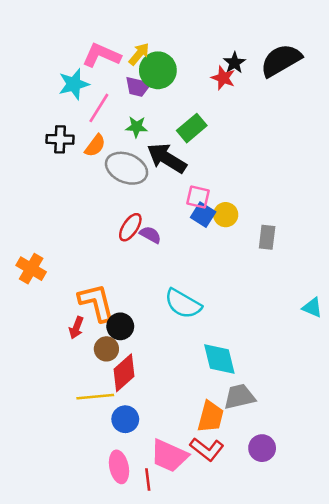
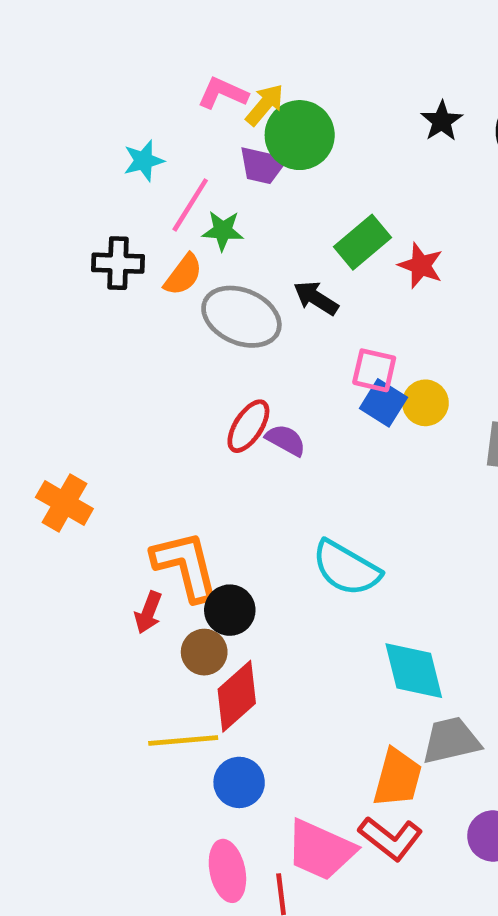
pink L-shape: (101, 55) -> (223, 93), moved, size x0.7
red star: (223, 78) -> (421, 265), moved
cyan star: (74, 84) -> (144, 161), size x0.7
green star: (137, 127) -> (223, 231), moved
black arrow: (167, 158) -> (316, 298), size x0.6

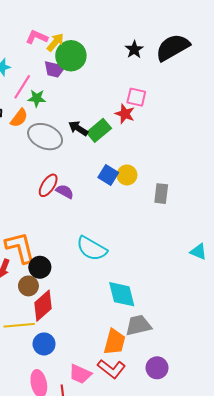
green rectangle: (363, 242) -> (99, 130), moved
pink square: (374, 370) -> (136, 97), moved
pink trapezoid: (321, 850) -> (80, 374), size x0.7

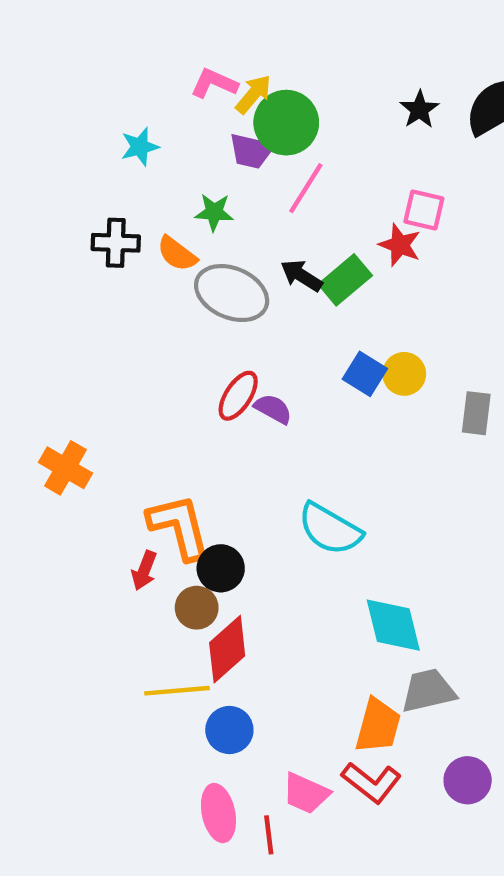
pink line: (22, 87) -> (306, 188), moved
orange semicircle: (19, 118) -> (177, 254), turned 90

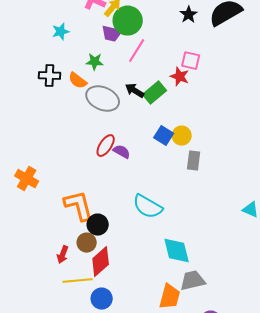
gray rectangle: (476, 413) -> (194, 161), moved
red arrow: (144, 571) -> (63, 255), moved

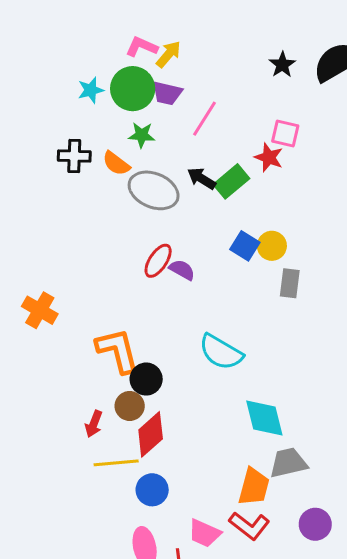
green circle: (128, 21) -> (133, 89), moved

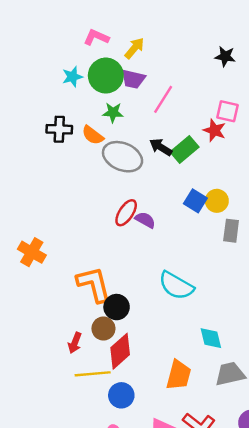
pink L-shape: (142, 47) -> (96, 37), moved
black star: (282, 65) -> (225, 56), turned -30
cyan diamond: (264, 418) -> (211, 338), size x0.7
orange trapezoid: (254, 487) -> (179, 375), moved

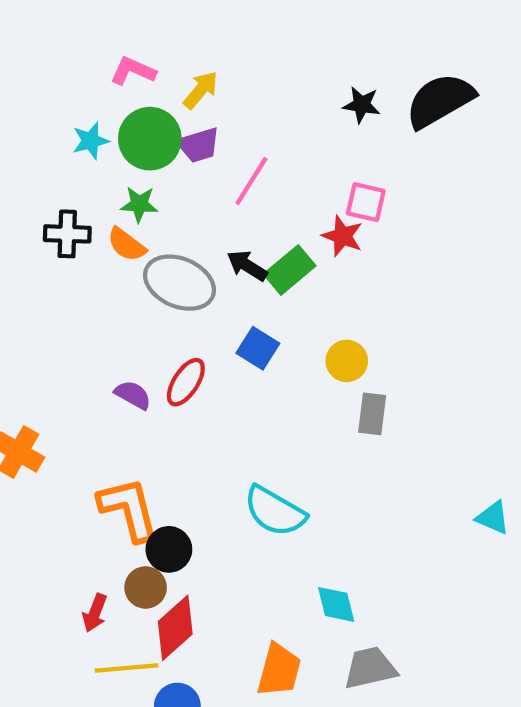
purple trapezoid: (133, 79) -> (199, 145), turned -30
green star: (113, 113) -> (139, 204), moved
blue square: (195, 201) -> (258, 348), moved
purple semicircle: (145, 220) -> (133, 395), moved

